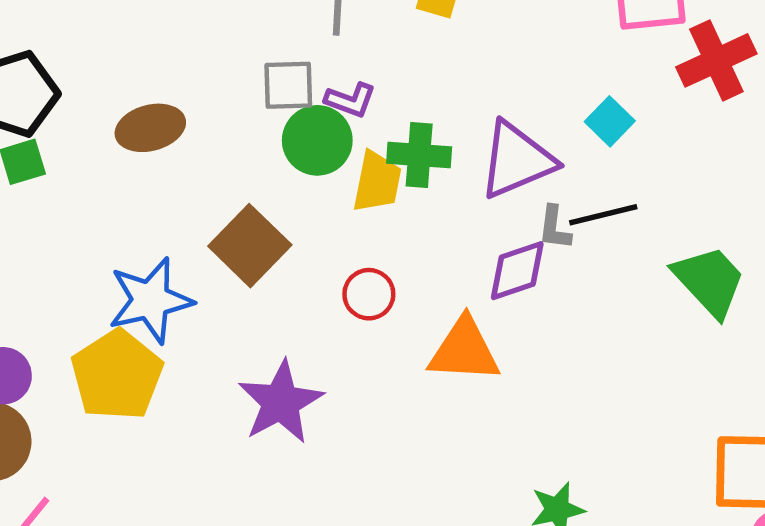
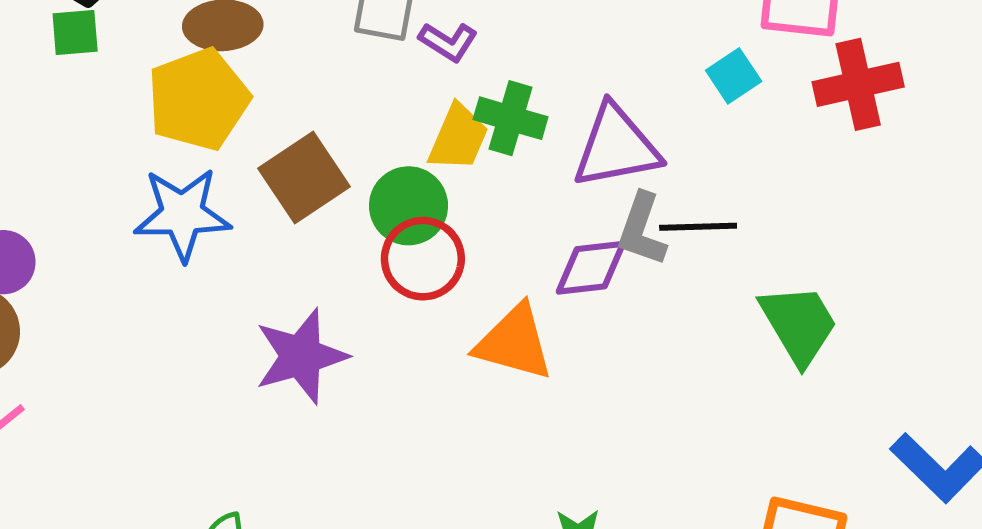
cyan square: (610, 121) -> (734, 76), moved
green circle: (317, 140) -> (409, 206), moved
gray L-shape: (555, 228) -> (642, 229), size x1.4
red circle: (369, 294) -> (423, 259), size x1.4
yellow pentagon: (117, 375) -> (198, 99), moved

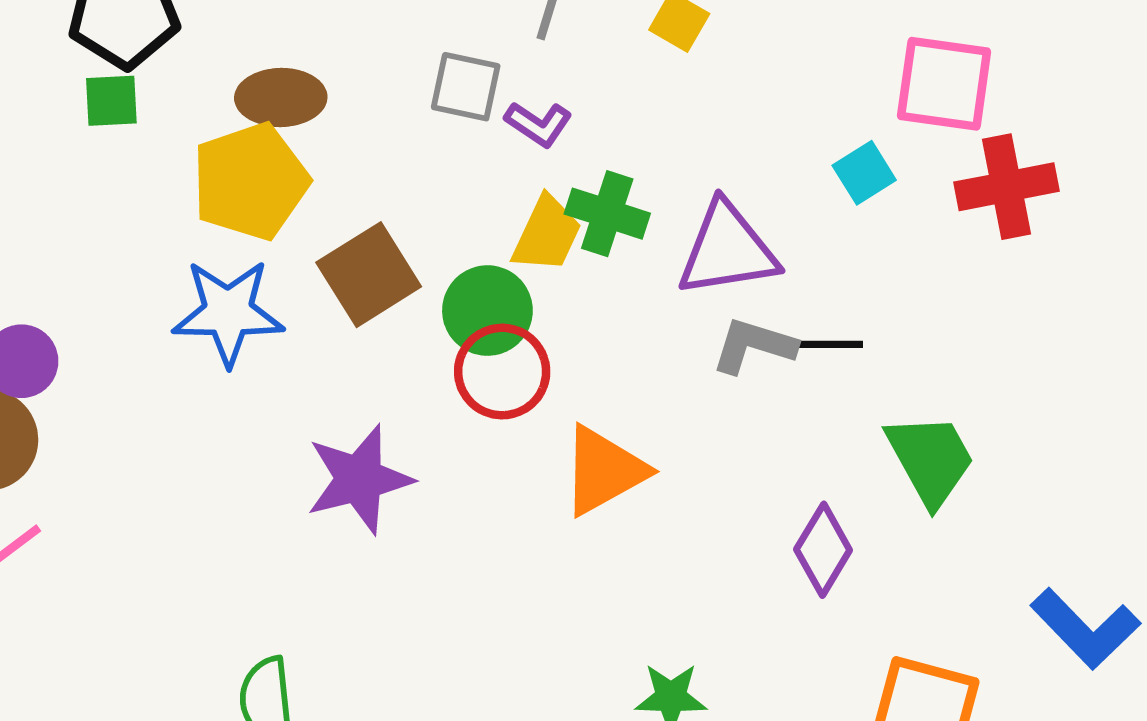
gray L-shape: (642, 229) -> (754, 346), turned 86
purple diamond: (591, 268) -> (823, 550), moved, turned -54
orange triangle: (514, 342) -> (604, 471), turned -46

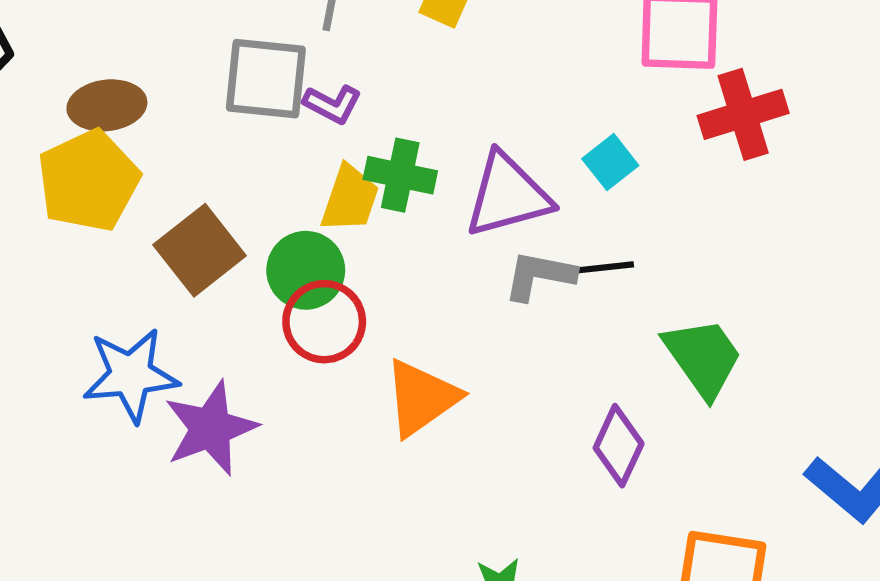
gray square: (466, 87) -> (266, 79), size x1.4
cyan square: (864, 173) -> (610, 162), moved
blue star: (228, 312) -> (131, 375), moved

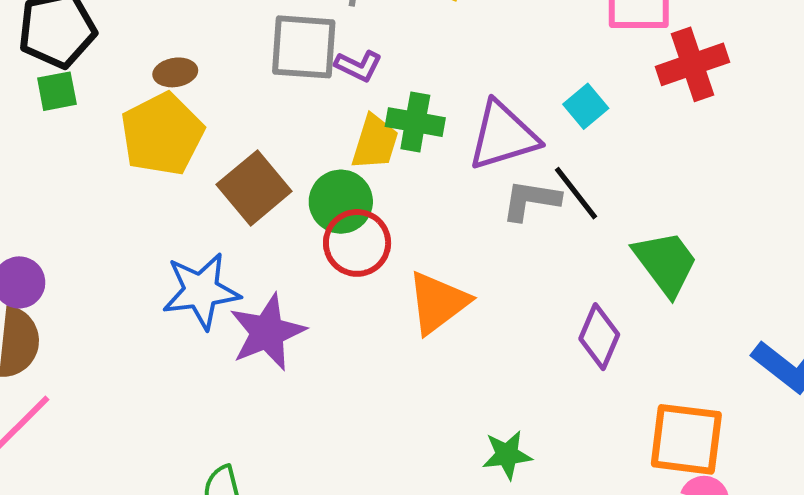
brown ellipse: (107, 105) -> (175, 72), size x0.7
black line: (595, 268) -> (576, 193), turned 60

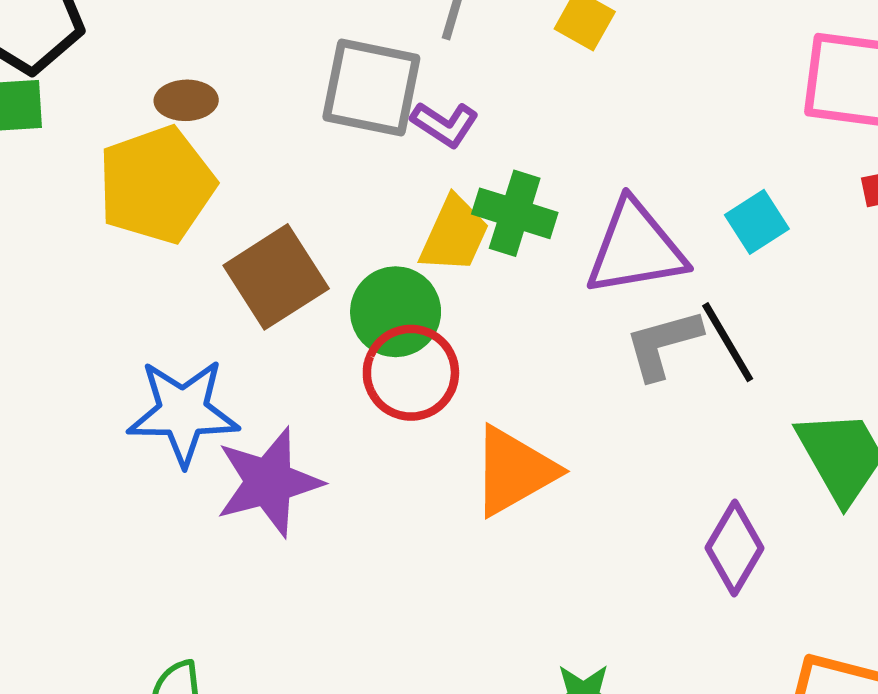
gray L-shape: (531, 200) -> (663, 344), turned -32

